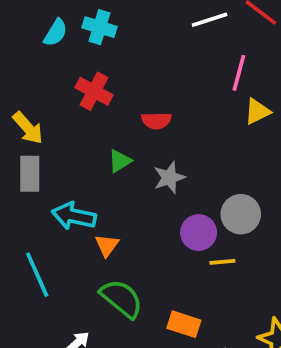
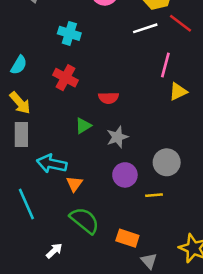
cyan semicircle: (56, 33) -> (19, 65), moved
purple circle: (199, 233) -> (125, 175), moved

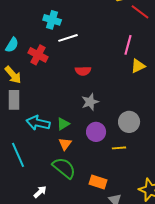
white line: (145, 28) -> (68, 38), moved
red cross: (66, 78) -> (38, 55), moved
green triangle: (83, 126) -> (63, 124), moved
orange triangle: (74, 184) -> (65, 144), moved

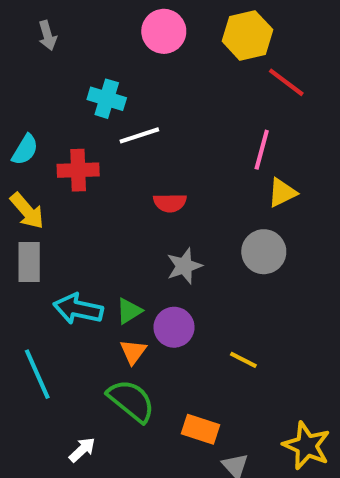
red cross: (38, 55) -> (78, 170), turned -30
gray circle: (129, 122) -> (264, 252), moved
purple circle: (96, 132) -> (174, 327), moved
yellow line: (119, 148) -> (243, 360), turned 32

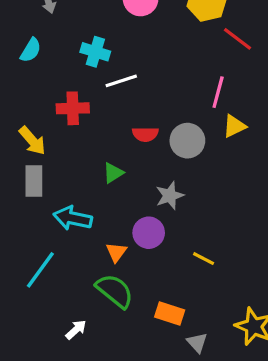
cyan semicircle: (25, 150) -> (31, 50), moved
gray circle: (264, 252) -> (187, 141), moved
gray star: (184, 266) -> (170, 196), moved
green triangle: (129, 311) -> (113, 173), moved
cyan line: (37, 374) -> (40, 270), turned 60

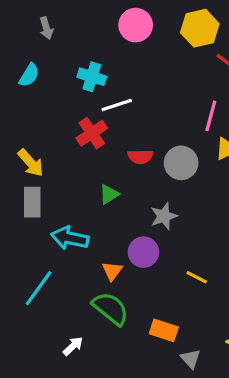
red cross: (73, 108) -> (92, 133), moved, turned -32

